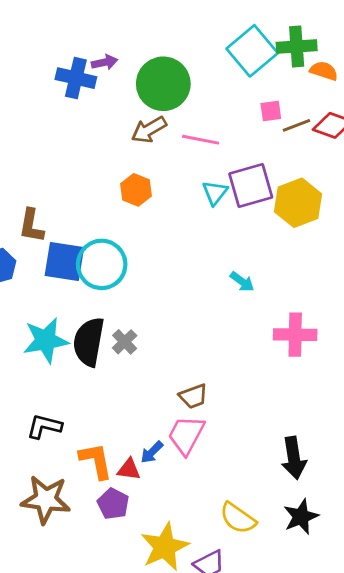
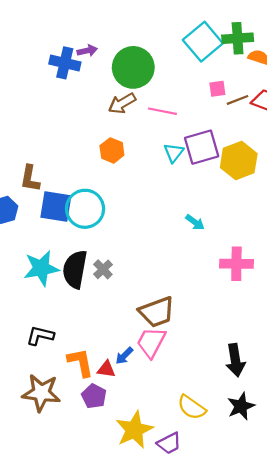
brown trapezoid: (193, 396) -> (157, 312), size x1.6

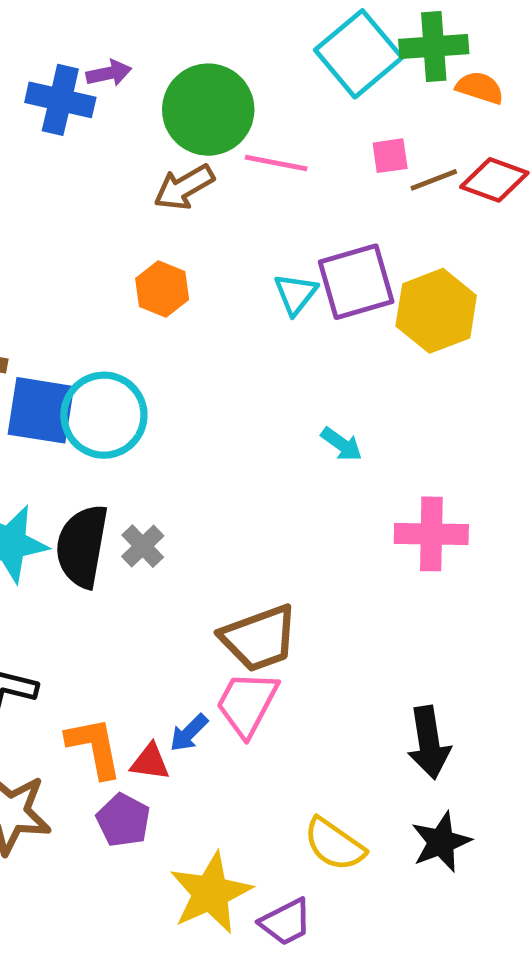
pink line: (162, 111) -> (276, 163), moved

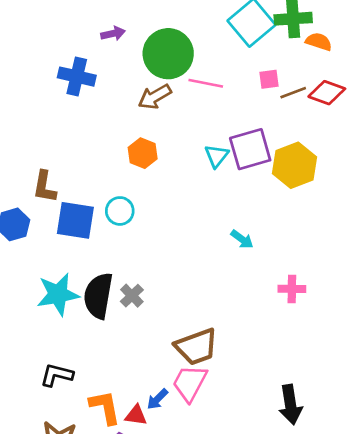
blue cross: (60, 100) -> (77, 77), moved
cyan circle: (104, 415) -> (120, 211), moved, size x0.6
pink cross: (431, 534) -> (292, 289), size x0.7

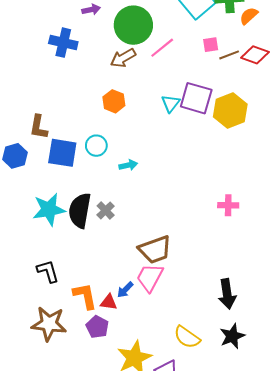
orange semicircle: (319, 42) -> (249, 16), turned -60
pink line: (206, 83) -> (162, 48), turned -50
purple square: (250, 149) -> (196, 98), turned 32
cyan arrow: (242, 239) -> (128, 165), moved, turned -48
black L-shape: (57, 375) -> (48, 271), turned 60

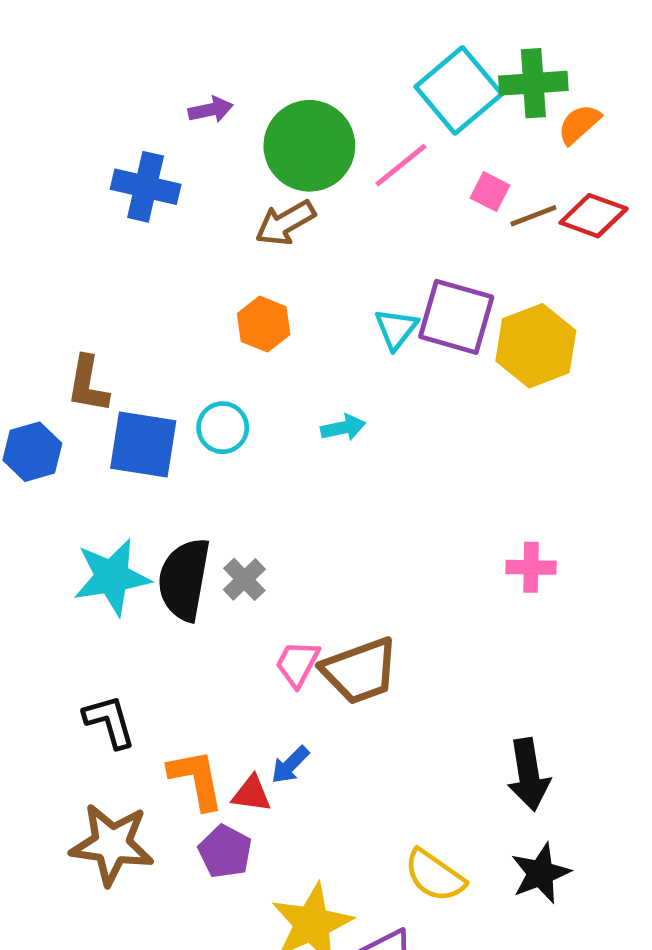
pink square: (211, 45) -> (490, 192), turned 35
pink line: (162, 48) -> (401, 165), moved
cyan arrow: (128, 165) -> (343, 428), moved
pink trapezoid: (150, 277) -> (297, 664), moved, size x0.7

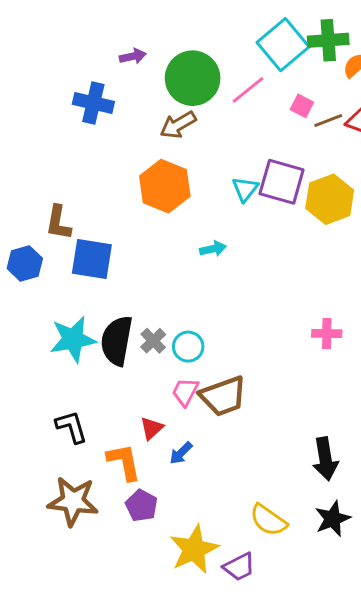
orange hexagon: (264, 324) -> (165, 186), size x1.6
cyan circle: (223, 428) -> (188, 347), moved
red triangle: (252, 794) -> (152, 428), moved, turned -50

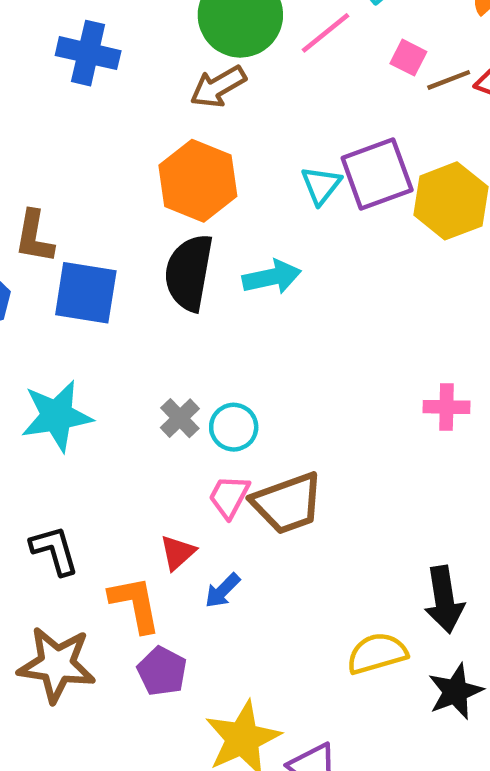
purple square: (282, 182) -> (377, 174), turned -36
cyan arrow: (213, 249) -> (272, 277), size x1.4
black semicircle: (117, 341) -> (189, 273), moved
yellow semicircle: (268, 520) -> (377, 653), moved, turned 129

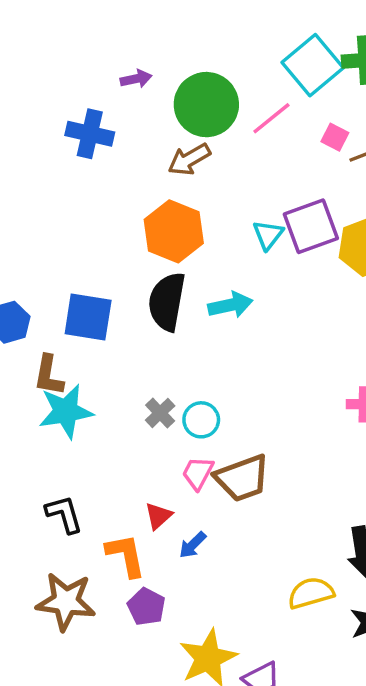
brown L-shape: (34, 237) -> (49, 375), moved

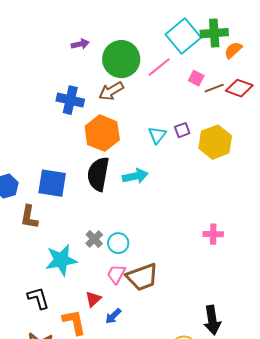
blue cross: (90, 134) -> (70, 100), moved
purple square: (311, 226) -> (182, 130), size x0.5
cyan star: (66, 411) -> (61, 260), moved

